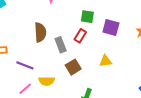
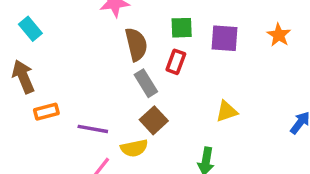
brown semicircle: (40, 32) -> (136, 44), moved
yellow triangle: (106, 61) -> (227, 111), moved
brown square: (73, 67) -> (154, 120), moved

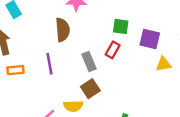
brown semicircle: (136, 44) -> (63, 30), moved
yellow triangle: (227, 111) -> (164, 64), moved
purple line: (93, 129) -> (49, 64), moved, turned 60

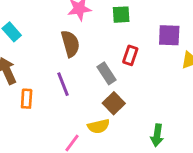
green square: (121, 26) -> (121, 15), moved
orange rectangle: (15, 70) -> (27, 99), turned -70

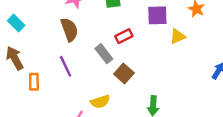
red rectangle: (130, 55) -> (124, 36), turned 49
brown square: (114, 103) -> (124, 73), moved

